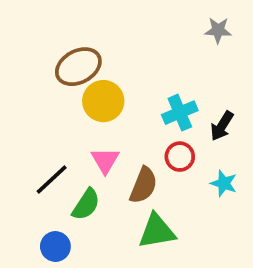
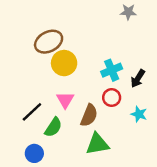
gray star: (218, 30) -> (128, 12), moved

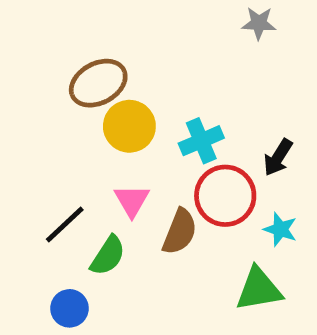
cyan cross: (112, 70) -> (201, 141), moved
red circle: (112, 98) -> (225, 196), size x1.6
green triangle: (97, 144) -> (259, 289), moved

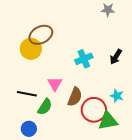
yellow circle: (129, 126) -> (31, 49), moved
black arrow: (278, 157) -> (116, 57), moved
red circle: (225, 196) -> (94, 110), moved
black line: (65, 225) -> (27, 94), turned 54

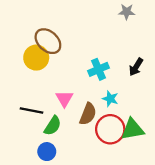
brown ellipse: (41, 35) -> (48, 41), turned 70
cyan star: (117, 96) -> (110, 99), moved
green triangle: (108, 121) -> (133, 129), moved
blue circle: (29, 129) -> (47, 152), moved

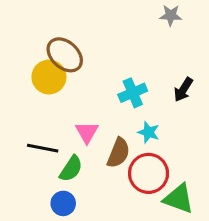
green triangle: (133, 129) -> (179, 199), moved, turned 30

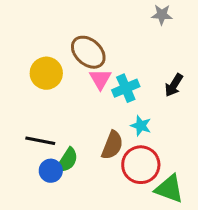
brown ellipse: (65, 55) -> (88, 52), moved
pink triangle: (87, 132) -> (100, 79), moved
blue circle: (63, 203) -> (51, 171), moved

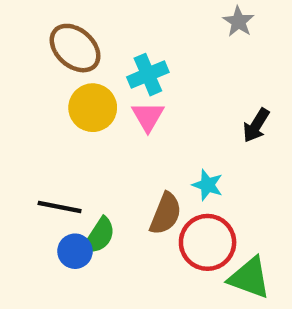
gray star: (162, 15) -> (238, 22), turned 30
brown ellipse: (88, 52) -> (75, 48), moved
yellow circle: (46, 73) -> (93, 108), moved
cyan cross: (126, 88) -> (148, 75), moved

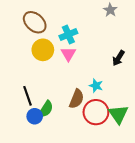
black line: (60, 207) -> (28, 96), turned 60
green triangle: (249, 278) -> (118, 114), moved, turned 35

